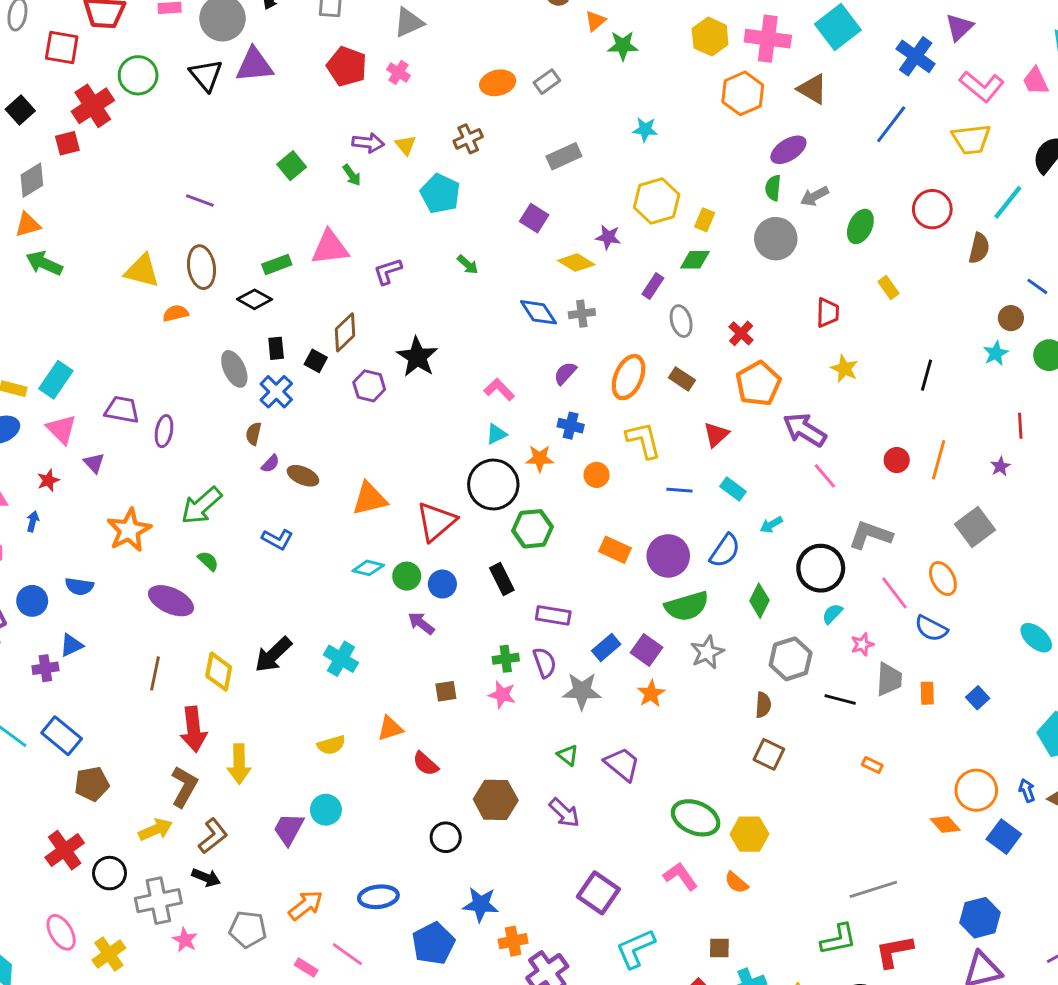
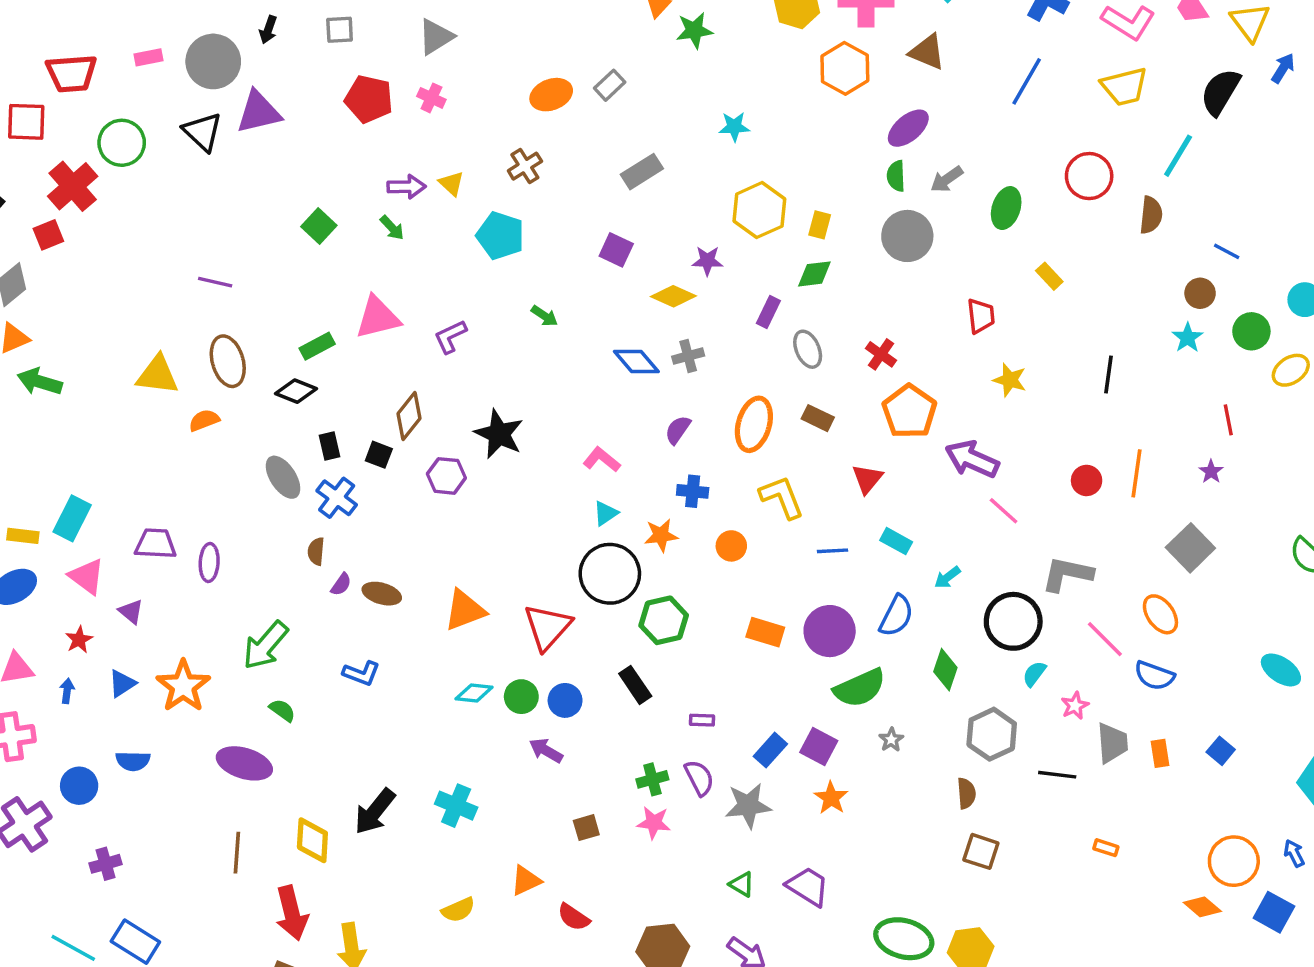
purple rectangle: (553, 615) -> (702, 720), size x0.6
blue triangle: (71, 645) -> (122, 683), moved
gray star: (707, 652) -> (891, 740), size x0.6

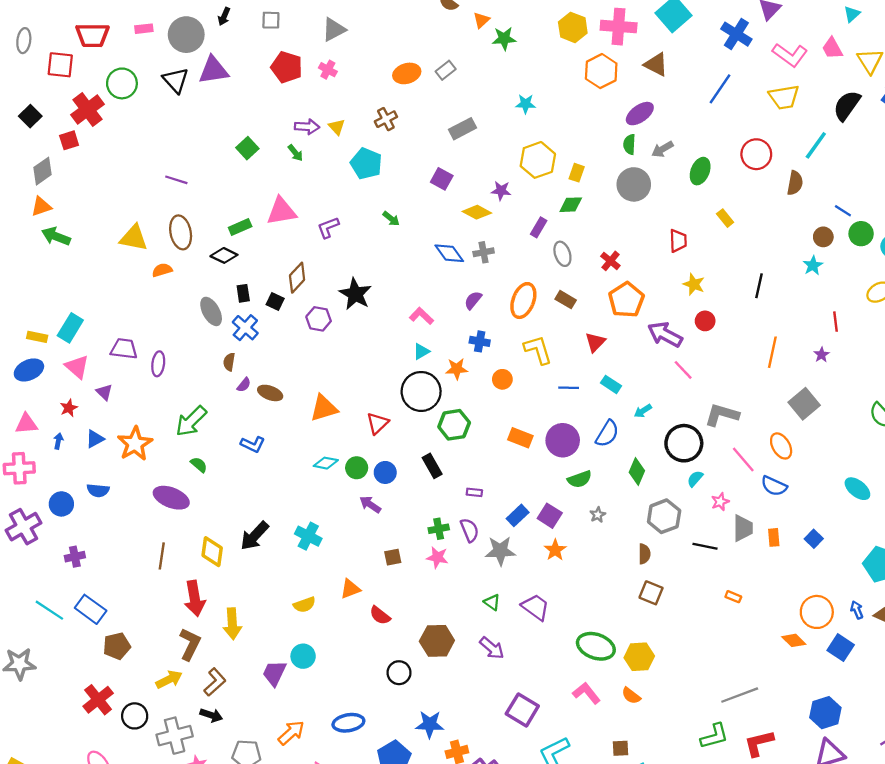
green circle: (1251, 331) -> (861, 234), moved
red circle: (1087, 480) -> (705, 321), moved
red triangle: (548, 627) -> (377, 423), size x0.7
green semicircle: (860, 688) -> (580, 479), size x0.7

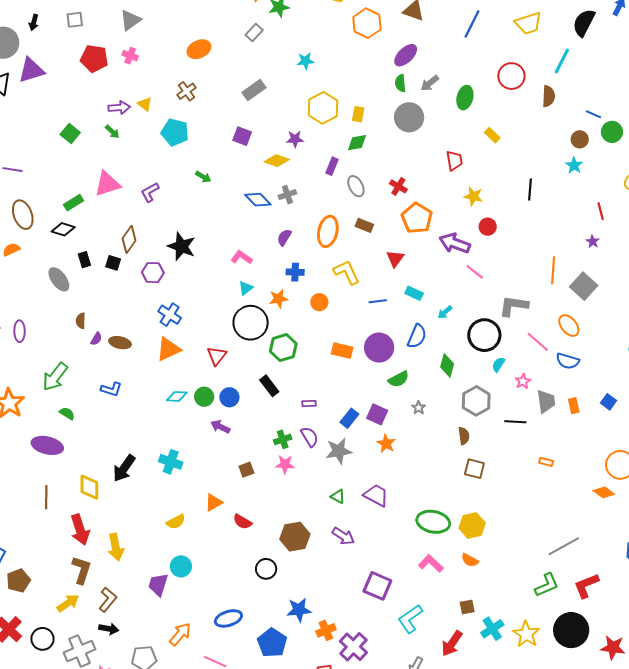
gray rectangle: (446, 70) -> (254, 33), moved
blue cross: (245, 328) -> (170, 315), moved
orange line: (772, 352) -> (553, 270), moved

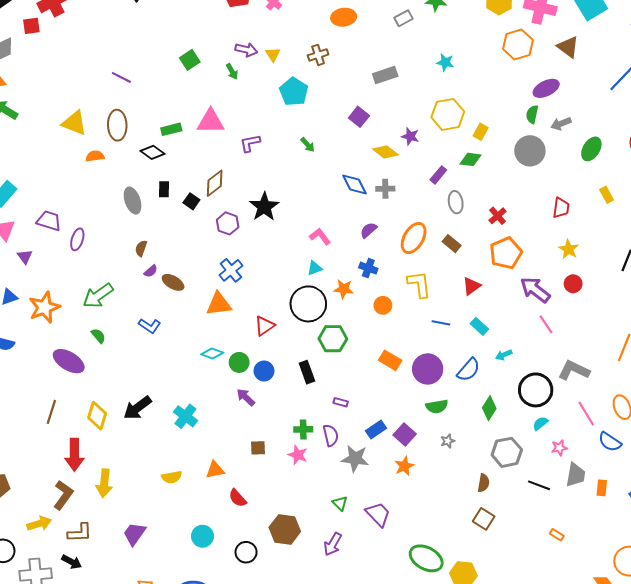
purple arrow: (343, 536) -> (333, 544), turned 70
cyan circle: (181, 566) -> (202, 536), moved
brown L-shape: (108, 600) -> (80, 533), turned 30

